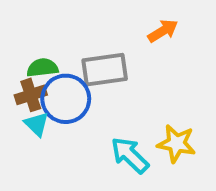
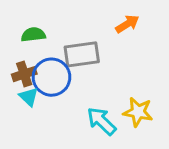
green semicircle: (42, 68) -> (33, 35), moved

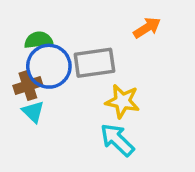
blue circle: (51, 77) -> (49, 66), moved
yellow star: (138, 112) -> (122, 101), moved

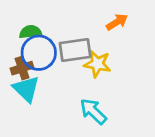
yellow star: (122, 101) -> (97, 64), moved
cyan triangle: (33, 112) -> (26, 89), size x1.5

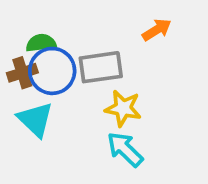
yellow star: (97, 64) -> (123, 108), moved
brown cross: (22, 68) -> (22, 73), moved

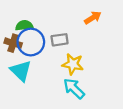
gray rectangle: (101, 67) -> (60, 40), size x0.7
brown cross: (22, 73) -> (13, 43), turned 35

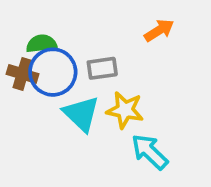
cyan triangle: (21, 71) -> (81, 114), moved
cyan arrow: (74, 88) -> (150, 152), moved

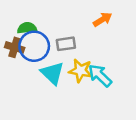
cyan arrow: (150, 152) -> (100, 76), moved

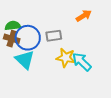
green semicircle: (27, 28) -> (13, 26), moved
cyan triangle: (52, 73) -> (25, 60), moved

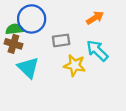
blue circle: (28, 38) -> (32, 19), moved
cyan arrow: (82, 62) -> (97, 51), moved

